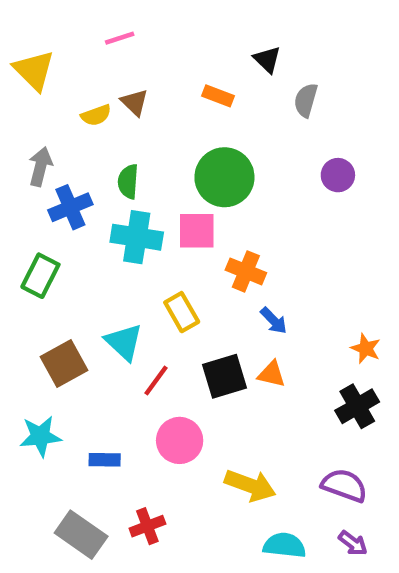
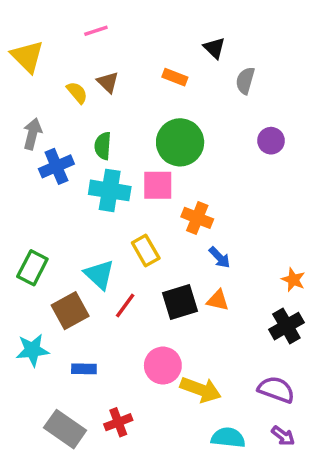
yellow semicircle: (96, 115) -> (77, 93), turned -110
green rectangle: (40, 276) -> (32, 268), moved
brown square: (64, 363) -> (70, 311), moved
pink circle: (180, 440) -> (163, 366), moved

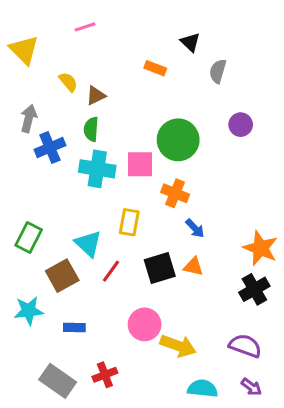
brown triangle: (108, 82) -> (96, 96), moved, turned 50
green circle: (180, 142) -> (178, 140), moved
yellow rectangle: (146, 251) -> (129, 222), turned 40
orange star: (293, 280) -> (260, 248), size x1.6

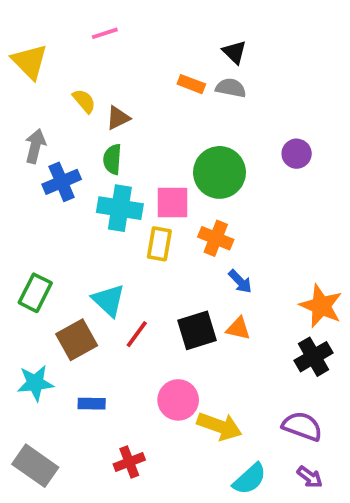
gray semicircle: (218, 71) -> (231, 88), moved, turned 85
yellow rectangle: (129, 222) -> (159, 244), moved
gray rectangle: (58, 381) -> (35, 466), moved
cyan semicircle: (203, 388) -> (250, 479), turned 132

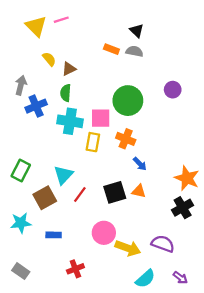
yellow triangle: (30, 62) -> (36, 26), moved
cyan triangle: (109, 300) -> (63, 175), turned 30
purple semicircle: (302, 426) -> (163, 244), moved
gray rectangle: (35, 466) -> (21, 271), size x0.7

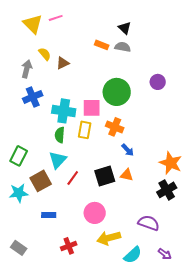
gray arrow: (21, 85) -> (27, 69), moved
green semicircle: (66, 93) -> (60, 135), moved
cyan star: (21, 223) -> (19, 193), moved
yellow arrow: (128, 248) -> (109, 238), moved, turned 145

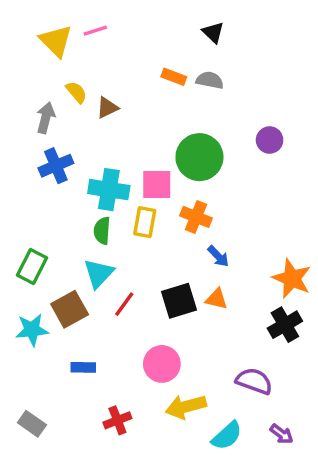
black triangle: (125, 28) -> (213, 32), moved

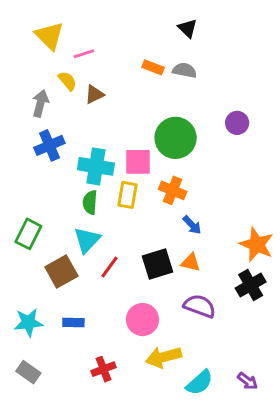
pink line: (95, 31) -> (84, 54), moved
cyan star: (32, 330) -> (28, 323), moved
purple semicircle: (254, 381) -> (200, 306), moved

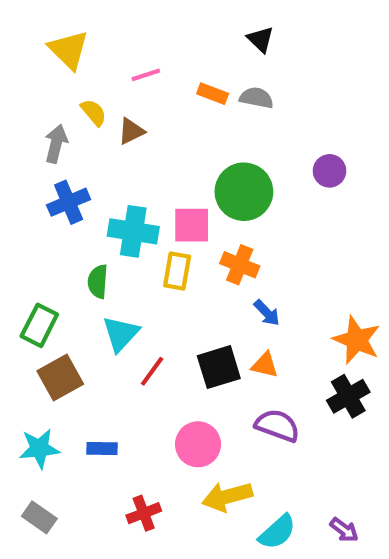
pink line: (84, 54) -> (146, 75), moved
green semicircle: (90, 202) -> (98, 281), moved
brown square: (61, 271) -> (60, 378), moved

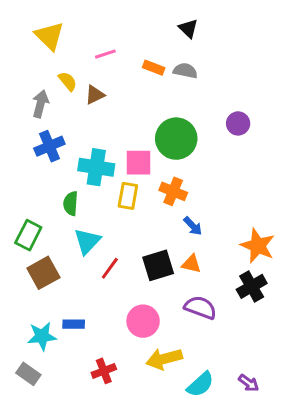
cyan star: (39, 448) -> (42, 336), moved

